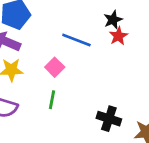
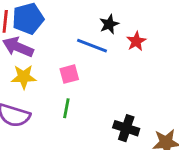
black star: (113, 20) -> (109, 24), moved
pink square: (55, 67) -> (69, 74), turned 30

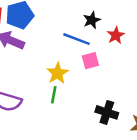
pink square: (69, 74) -> (90, 61), moved
yellow star: (24, 77) -> (58, 73), moved, turned -30

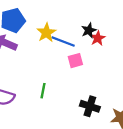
black star: (92, 20) -> (89, 30), moved
yellow star: (58, 73) -> (46, 33), moved

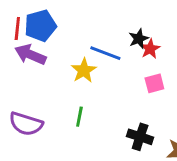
yellow star: (46, 33) -> (84, 70), moved
pink square: (75, 61) -> (154, 83), moved

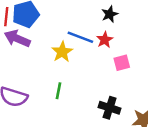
black star: (139, 39) -> (110, 14), moved
red star: (150, 49) -> (105, 40), moved

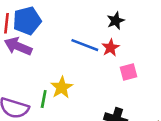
yellow star: (62, 52) -> (62, 87), moved
green line: (59, 91) -> (44, 99), moved

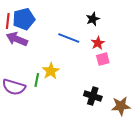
red star: (110, 48) -> (98, 43), moved

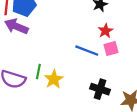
blue line: (69, 38) -> (87, 51), moved
yellow star: (51, 71) -> (54, 79), moved

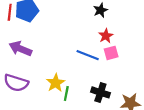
purple arrow: (16, 26) -> (20, 49), moved
green line: (38, 72) -> (66, 94), moved

